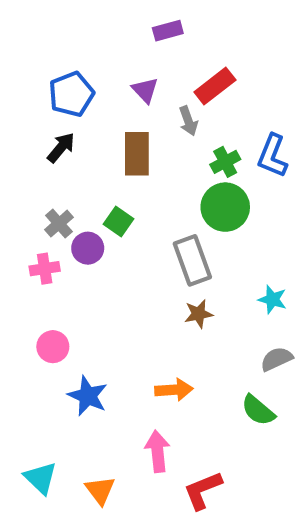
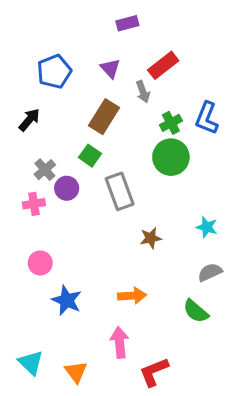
black arrow: (61, 148) -> (29, 120), moved
brown rectangle: (137, 154) -> (104, 117), turned 32
green square: (119, 221) -> (90, 156), moved
gray rectangle: (192, 260) -> (120, 191), moved

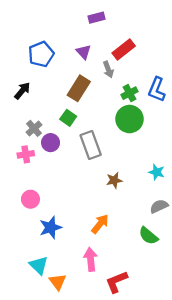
orange arrow: (132, 296) -> (100, 224), turned -48
blue star: (67, 300) -> (51, 228), turned 30
cyan triangle: (31, 363) -> (39, 265), moved

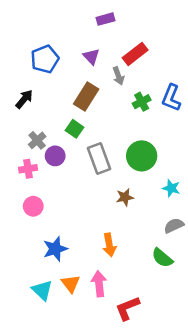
green circle: (130, 119) -> (142, 156), moved
pink circle: (30, 199) -> (33, 206), moved
orange arrow: (100, 224) -> (109, 245), turned 132
orange triangle: (58, 282) -> (71, 284), moved

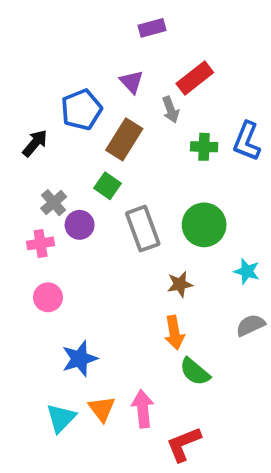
blue pentagon: (45, 59) -> (81, 110), moved
green cross: (142, 102) -> (204, 147), turned 30
orange arrow: (109, 245) -> (174, 333), moved
green semicircle: (162, 258) -> (195, 372), moved
cyan triangle: (42, 290) -> (61, 418), turned 30

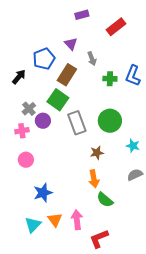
red rectangle: (195, 78) -> (116, 27), moved
green square: (107, 186) -> (58, 100), size x1.5

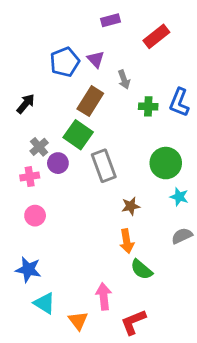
blue pentagon: (44, 59) -> (65, 62), moved
green circle: (110, 121) -> (166, 163), moved
blue star: (43, 193) -> (28, 270), moved, turned 30
orange triangle: (55, 220) -> (78, 321), moved
cyan triangle: (33, 225) -> (44, 303), turned -42

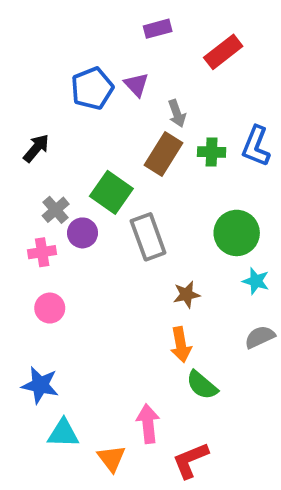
brown rectangle: (90, 101) -> (163, 154), moved
cyan triangle: (44, 303) -> (63, 433), turned -30

